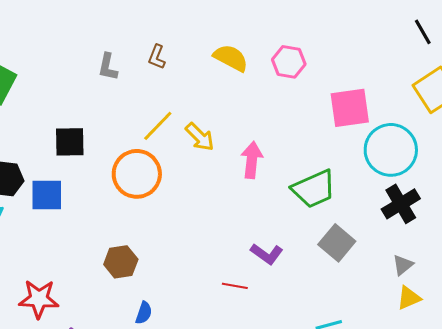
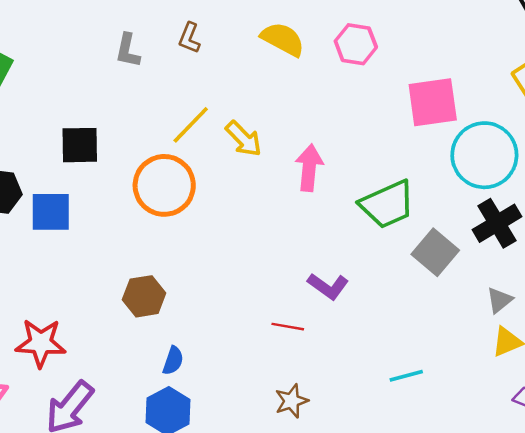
gray square: (337, 243) -> (435, 252), moved

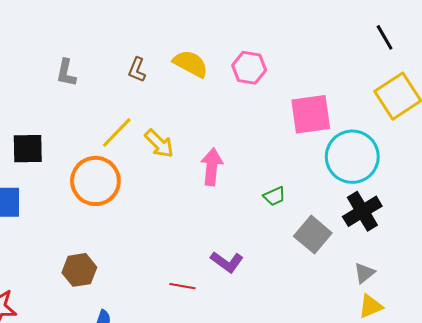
brown L-shape: (189, 38) -> (137, 70), moved
green trapezoid: (387, 204) -> (274, 196), size x0.5
red line: (288, 327) -> (182, 286), moved

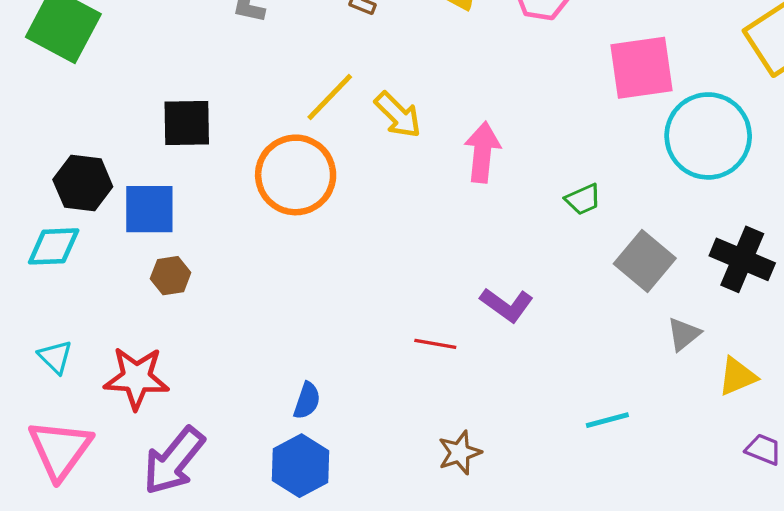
black cross: (362, 211) -> (742, 259), moved, turned -36
brown hexagon: (79, 270) -> (171, 276), moved, size x0.7
gray triangle: (364, 273) -> (684, 334), moved

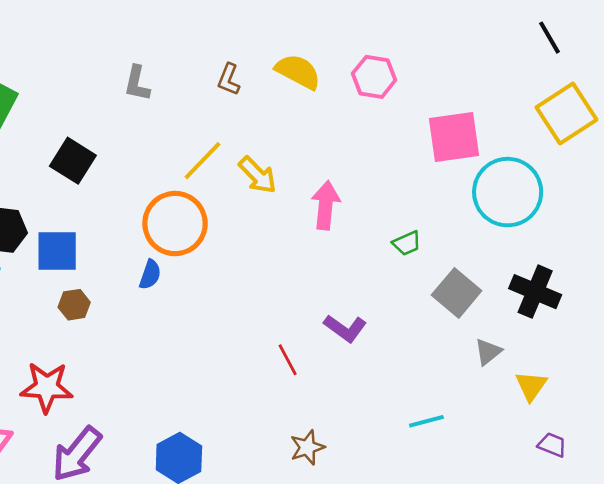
black square: (187, 123) -> (73, 161), moved, turned 33
red line: (435, 344) -> (288, 360), turned 52
yellow triangle: (737, 376) -> (531, 386), turned -32
blue semicircle: (307, 401) -> (150, 275), moved

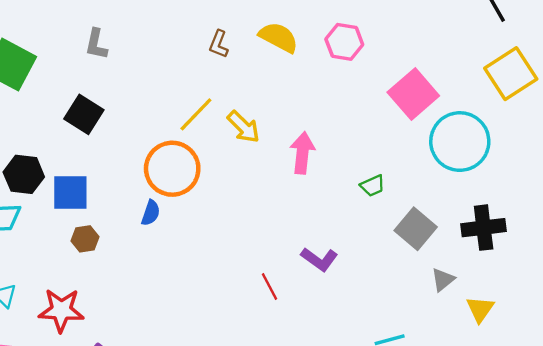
gray L-shape: (137, 83) -> (96, 44), moved
pink square: (454, 137) -> (413, 94), turned -33
black cross: (535, 292) -> (484, 228), turned -30

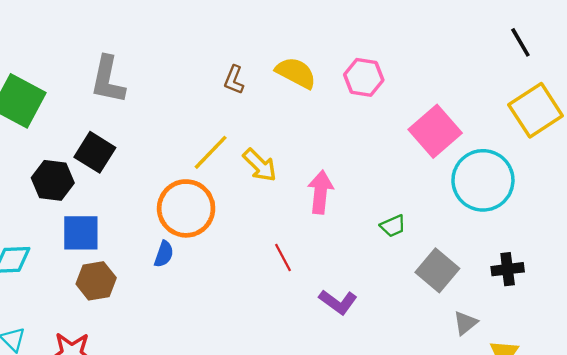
gray L-shape: (96, 44) -> (108, 80), size x1.5
black hexagon: (24, 174) -> (53, 180), moved
black cross: (484, 228) -> (508, 269), size x0.7
brown hexagon: (85, 239) -> (96, 281), size x1.4
red line: (270, 286) -> (283, 258), moved

